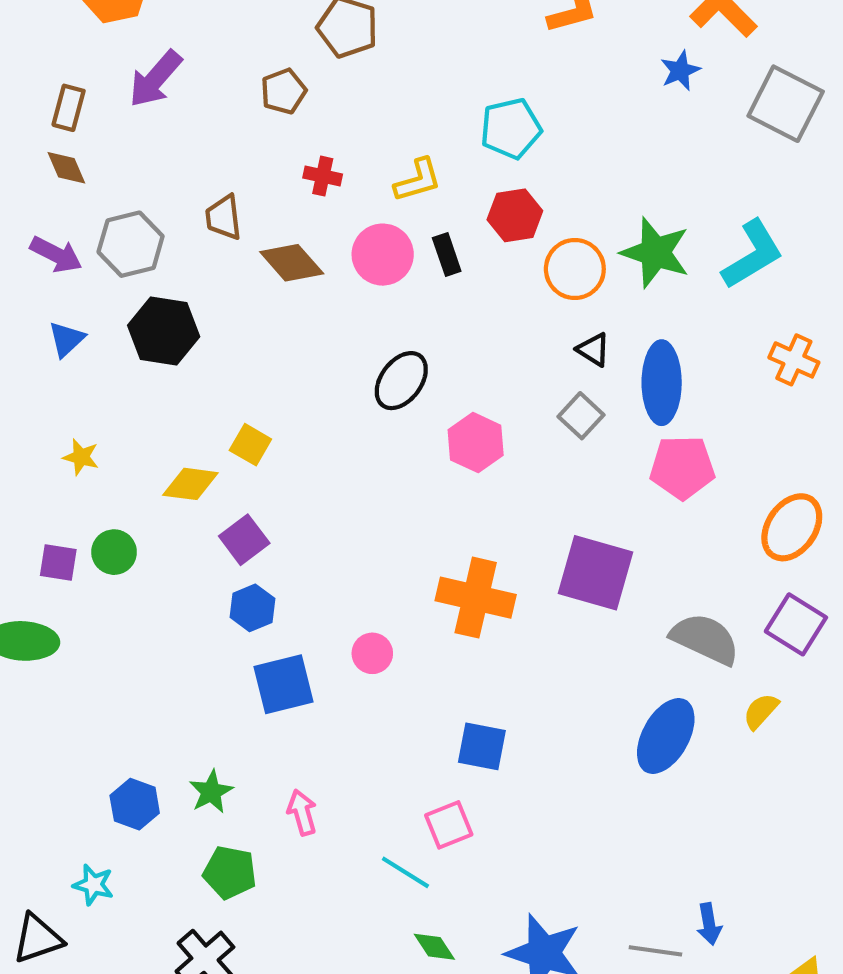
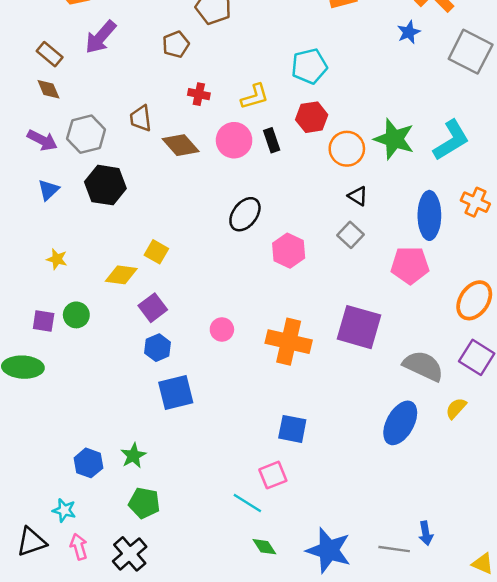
brown rectangle: (69, 108) -> (50, 54), turned -65
blue ellipse: (662, 383) -> (429, 215), moved
pink circle: (372, 653) -> (222, 329), moved
pink arrow: (302, 812) -> (79, 547), moved

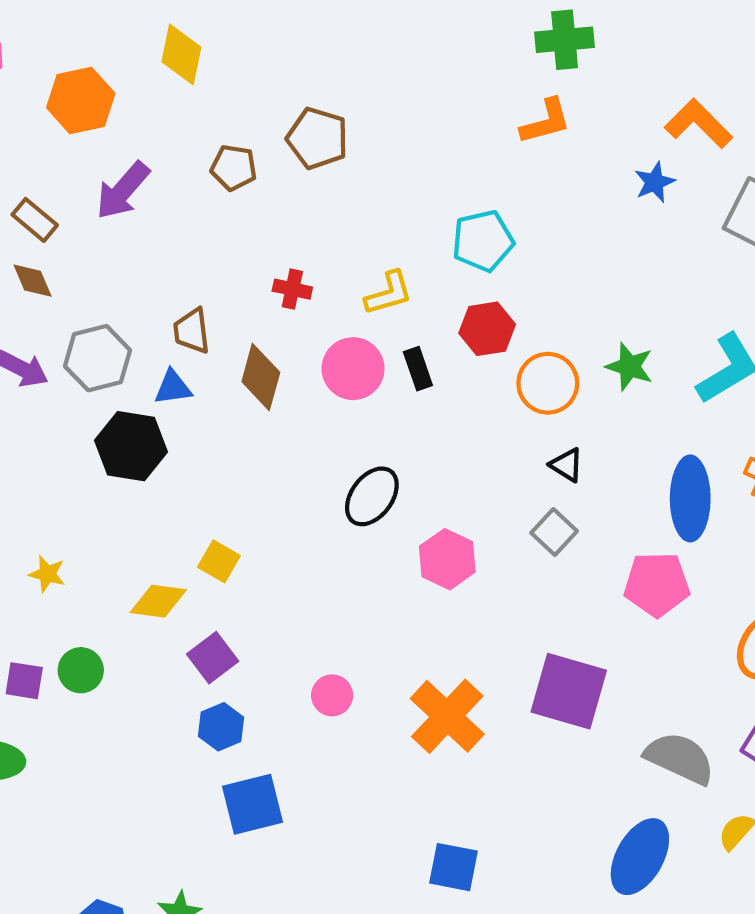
brown pentagon: (176, 44) -> (234, 168), moved, turned 30
green star: (394, 139) -> (629, 367), size x0.7
brown diamond: (181, 145) -> (261, 377), turned 57
blue triangle: (48, 190) -> (173, 387), moved, turned 35
orange cross: (289, 342) -> (447, 716), turned 30

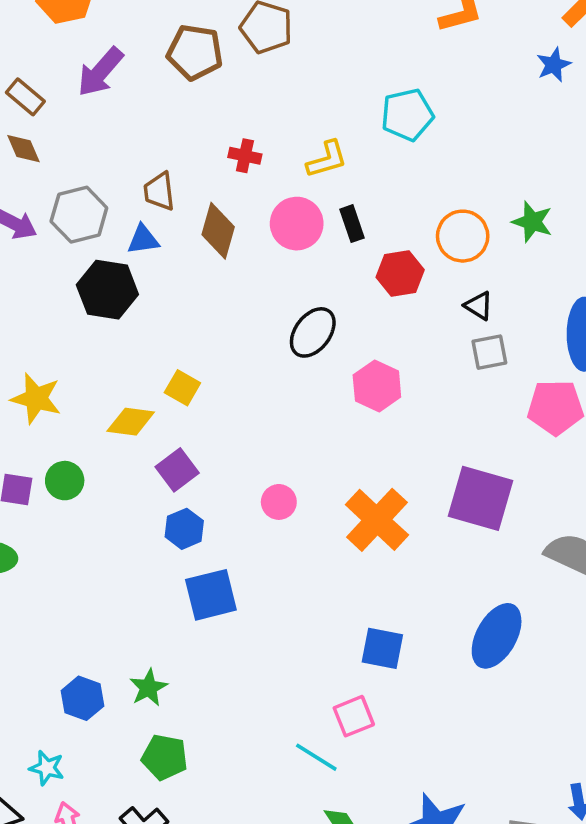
brown pentagon: (234, 168) -> (195, 52), size x1.4
red hexagon: (487, 329) -> (400, 274), moved
gray square: (554, 532) -> (489, 352), moved, turned 36
yellow star: (47, 574) -> (36, 398), size x1.6
blue ellipse: (640, 857) -> (497, 636), moved

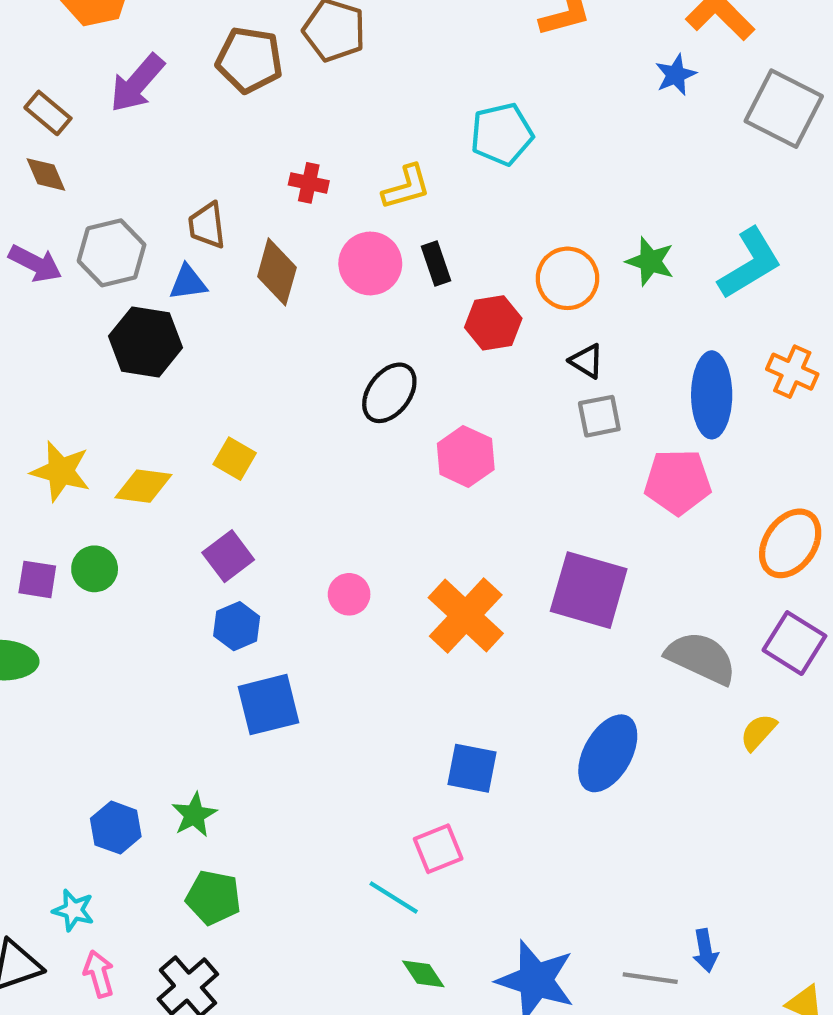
yellow diamond: (131, 422) -> (143, 486), moved

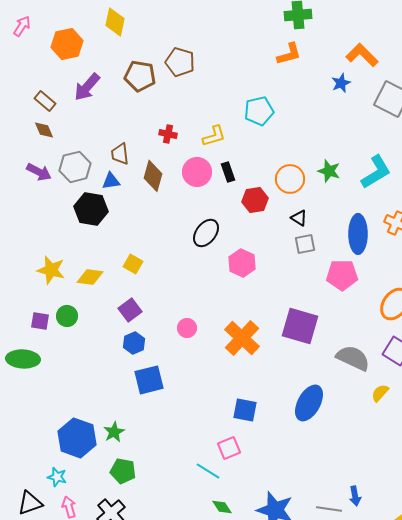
blue hexagon: (116, 828) -> (77, 438), size x1.6

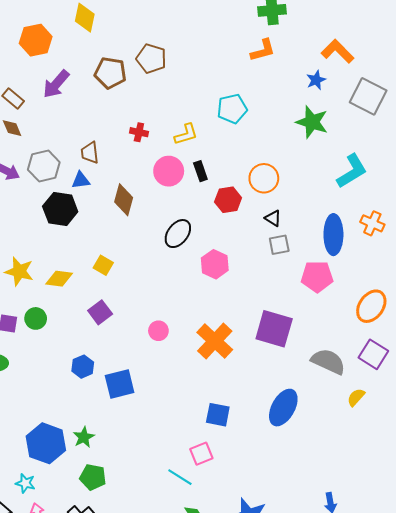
green star: (329, 171) -> (312, 122), moved, size x1.4
brown diamond: (153, 176) -> (124, 200), moved
blue hexagon: (134, 343) -> (83, 367), moved

